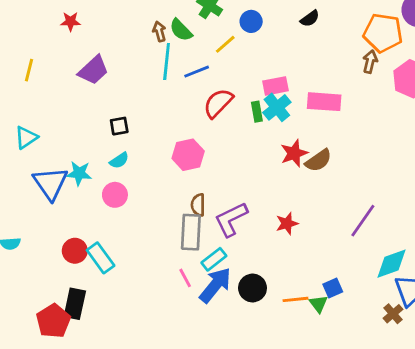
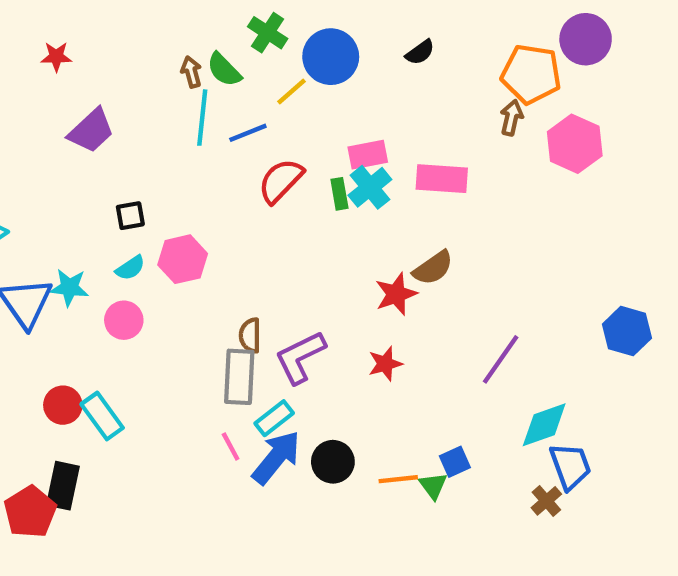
blue circle: (251, 21) -> (331, 57), size x1.6
red star: (294, 153) -> (396, 294), moved
pink hexagon: (188, 155) -> (183, 259), moved

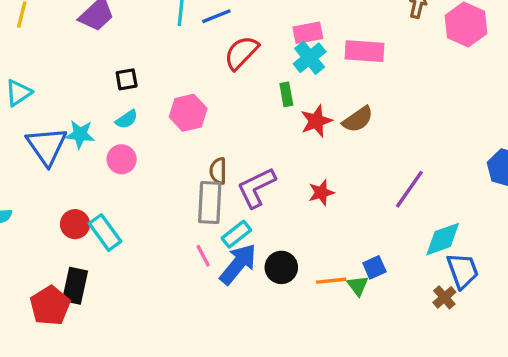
green rectangle: (339, 194) -> (286, 94), moved
pink hexagon: (183, 259) -> (188, 113), moved
red star: (396, 294) -> (316, 121), moved

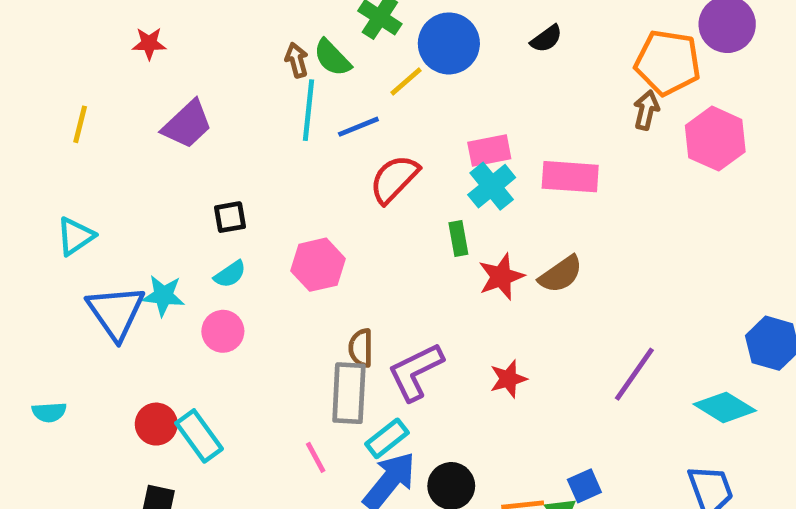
cyan diamond: (443, 239) -> (725, 407), moved, turned 51
pink line: (203, 256) -> (316, 457), moved

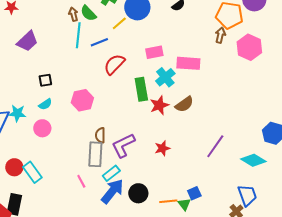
cyan cross: (492, 186) -> (165, 77), moved
green rectangle: (458, 239) -> (141, 89), size x1.6

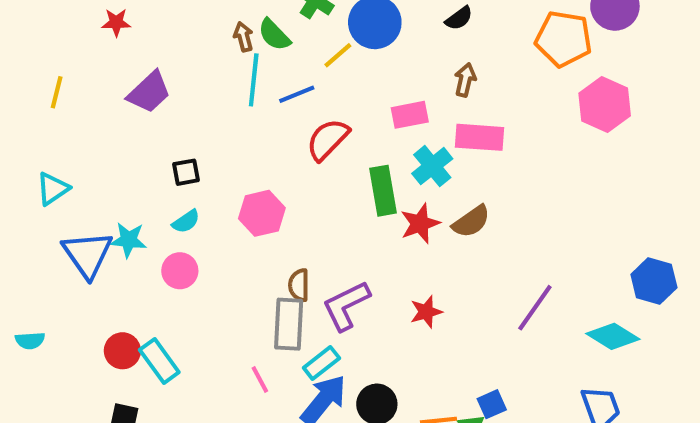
brown arrow: (220, 35) -> (465, 80), moved

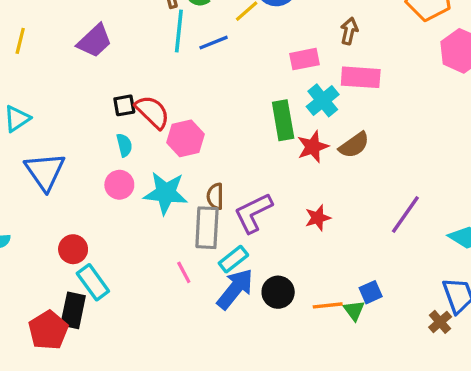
red semicircle: (328, 139) -> (152, 112), moved, turned 90
cyan semicircle: (186, 221) -> (124, 145), turned -70
cyan star: (129, 240) -> (166, 193), moved, size x1.5
cyan rectangle: (159, 361) -> (93, 282), moved

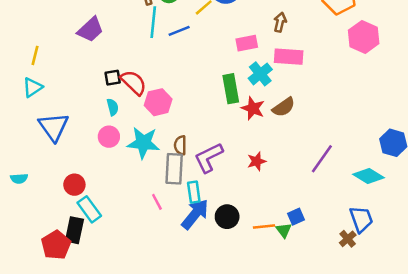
yellow line: (20, 41) -> (35, 55), moved
red star: (313, 147) -> (253, 108), turned -30
cyan rectangle: (233, 259) -> (194, 192), turned -60

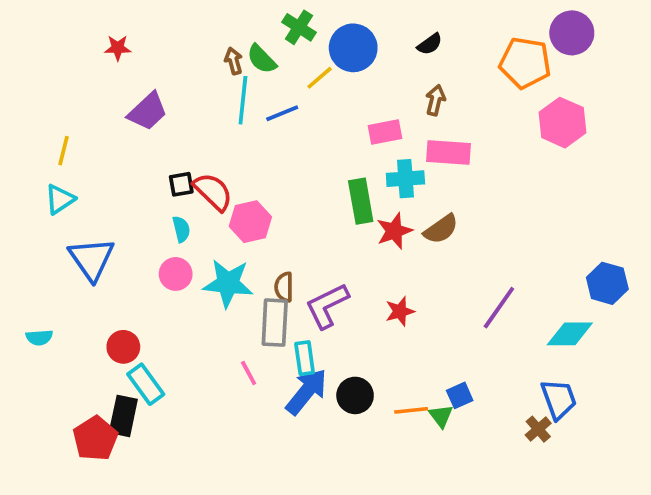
cyan cross: (260, 74) -> (405, 179), turned 35
red star: (253, 108) -> (394, 231), turned 30
cyan diamond: (369, 176) -> (570, 334), turned -32

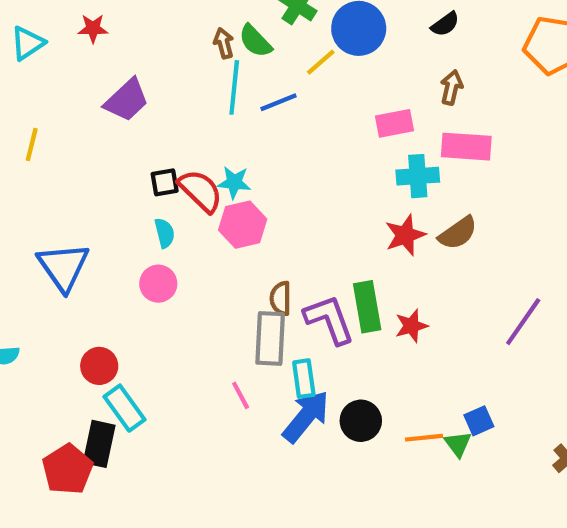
cyan triangle: (60, 199) -> (27, 43), moved
green rectangle: (361, 201) -> (367, 307), moved
cyan star: (228, 283) -> (234, 182), moved, size x0.6
purple L-shape: (327, 306) -> (329, 320), turned 96

